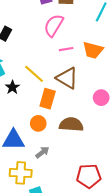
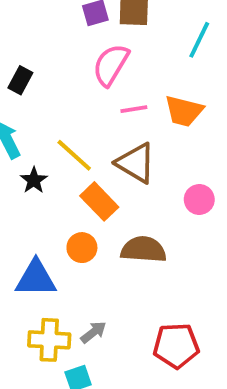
orange rectangle: (48, 99) -> (99, 201), turned -60
gray arrow: (42, 152) -> (93, 332), moved

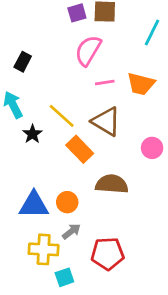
orange circle: (82, 248) -> (67, 202), moved
gray arrow: (93, 332) -> (71, 231), moved
red pentagon: (176, 346) -> (108, 254), moved

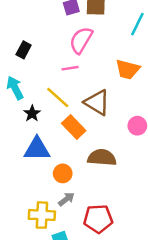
pink line: (105, 83) -> (70, 68), moved
blue triangle: (34, 205) -> (37, 149), moved

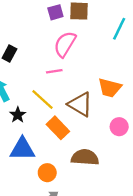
orange trapezoid: (128, 69) -> (110, 88), moved

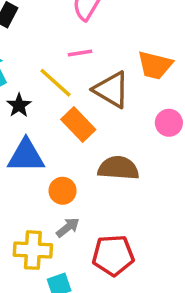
pink line: (54, 71) -> (80, 53), moved

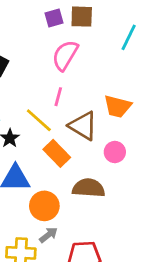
pink line: (80, 53) -> (58, 97), turned -66
pink circle: (169, 123) -> (115, 152), moved
orange circle: (63, 191) -> (44, 206), size x1.4

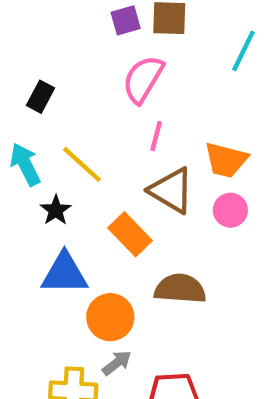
pink line: (58, 97) -> (156, 136), moved
yellow line: (39, 120) -> (82, 164), moved
pink circle: (115, 152) -> (230, 210), moved

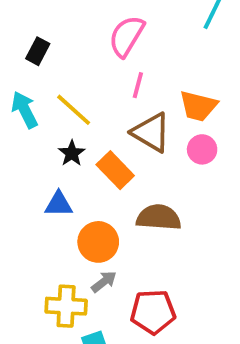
black star: (56, 210) -> (72, 153), moved
blue triangle: (64, 273) -> (59, 204), size x0.7

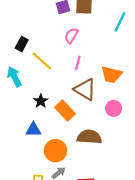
pink semicircle: (127, 36) -> (71, 36), size x0.7
yellow line: (74, 110) -> (42, 61), moved
pink circle: (202, 149) -> (114, 108), moved

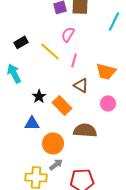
black rectangle: (22, 44) -> (21, 42), turned 32
yellow line: (42, 61) -> (50, 51), moved
brown triangle: (85, 89) -> (81, 85), size x0.7

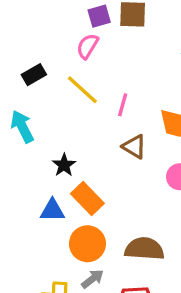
pink semicircle: (68, 34) -> (87, 46), moved
orange rectangle: (62, 105) -> (87, 199), moved
brown semicircle: (85, 130) -> (144, 249), moved

